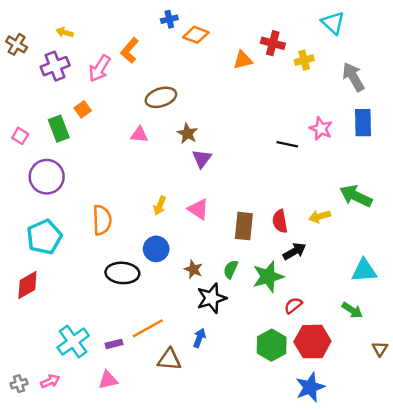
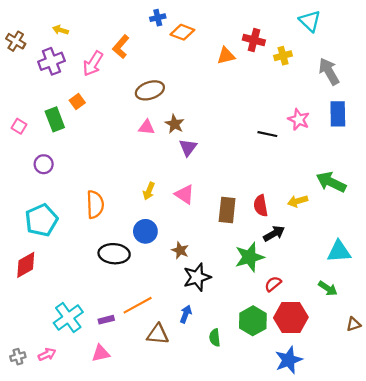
pink triangle: (139, 135) -> (147, 127), moved
purple circle: (47, 177) -> (44, 164), size x0.6
green semicircle: (231, 269) -> (215, 338), moved, turned -30
brown triangle: (380, 349) -> (354, 324), turned 40

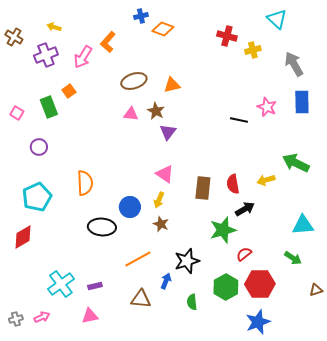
orange triangle: (226, 56) -> (172, 85), moved
yellow arrow: (149, 191) -> (159, 200), moved
black star: (197, 277) -> (187, 261), moved
orange line: (138, 305) -> (138, 259), moved

